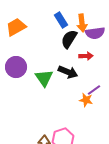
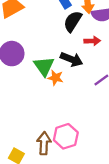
orange star: (86, 100) -> (55, 78), moved

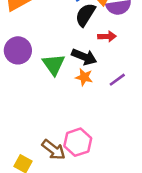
orange star: (55, 78) -> (84, 77), moved
brown arrow: (44, 143) -> (54, 150), turned 125

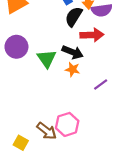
red arrow: (107, 36) -> (92, 35), size x1.5
purple line: (117, 80) -> (101, 85), moved

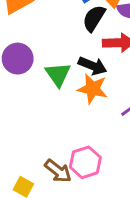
orange star: (73, 69) -> (93, 89), size x1.5

